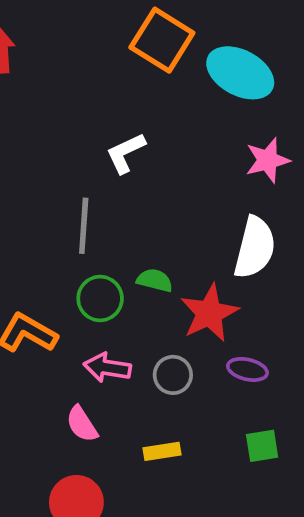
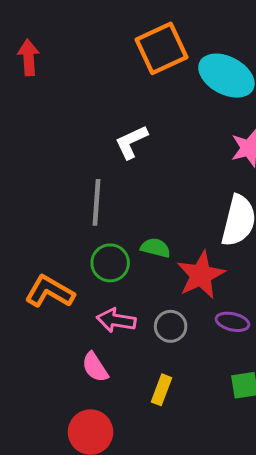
orange square: (162, 40) -> (162, 48), turned 33
yellow rectangle: (162, 451) -> (162, 390), turned -60

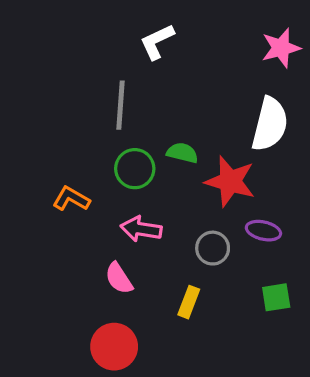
red star: (201, 275) -> (230, 181), turned -30
orange L-shape: (50, 292) -> (71, 199), size x0.7
gray circle: (171, 326) -> (213, 248), moved

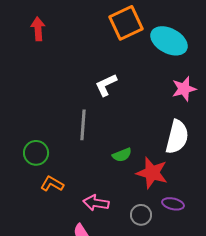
green semicircle: (182, 153) -> (122, 155), turned 144
green circle: (135, 169) -> (36, 153), moved

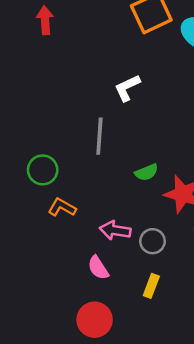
gray circle: (141, 215) -> (153, 241), moved

